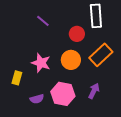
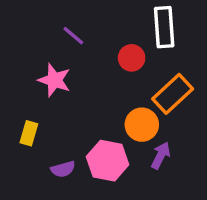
orange circle: (71, 60) -> (142, 125), moved
pink star: (41, 63) -> (55, 80), moved

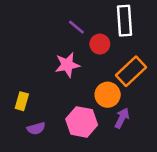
purple line: (73, 36) -> (76, 27), moved
pink star: (55, 80) -> (67, 65), moved, turned -30
purple semicircle: (63, 169) -> (36, 128), moved

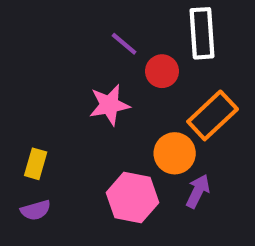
purple semicircle: (36, 128) -> (36, 210), moved

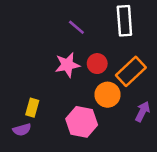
red circle: (162, 71) -> (97, 64), moved
yellow rectangle: (36, 164) -> (32, 108), moved
purple arrow: (198, 191) -> (143, 112), moved

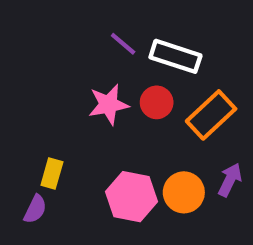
white rectangle: (124, 21) -> (175, 56), moved, turned -68
orange circle: (108, 95) -> (184, 192), moved
purple semicircle: (22, 130) -> (35, 209), turned -48

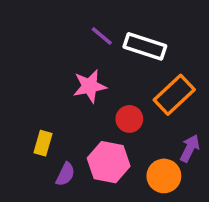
red circle: (157, 102) -> (129, 119), moved
orange circle: (184, 192) -> (164, 176), moved
purple semicircle: (35, 209) -> (65, 174), moved

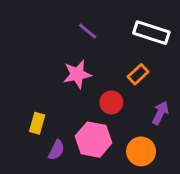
white rectangle: (145, 46) -> (151, 33), moved
orange rectangle: (174, 95) -> (138, 74), moved, size x0.6
purple arrow: (190, 148) -> (160, 113), moved

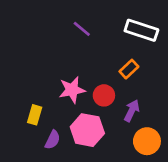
pink star: (77, 74) -> (72, 90), moved
purple arrow: (160, 113) -> (132, 111), moved
orange circle: (141, 151) -> (147, 141), moved

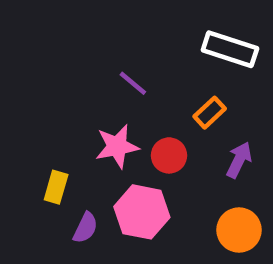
purple line: (82, 29) -> (133, 83), moved
purple arrow: (132, 111) -> (239, 160), moved

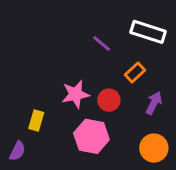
purple line: (133, 83) -> (102, 43), moved
purple semicircle: (85, 228) -> (17, 151), moved

